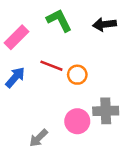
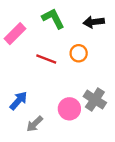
orange circle: (77, 75) -> (79, 53), moved
blue arrow: (15, 77) -> (18, 101), moved
gray cross: (106, 111) -> (95, 100), turned 35

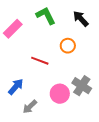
black arrow: (94, 22) -> (81, 19), turned 54
red line: (46, 59) -> (40, 61), moved

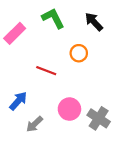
gray cross: (82, 86) -> (99, 118), moved

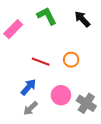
orange circle: (79, 53) -> (71, 60), moved
blue arrow: (18, 101) -> (28, 87), moved

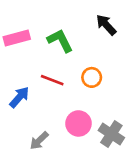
green L-shape: (47, 16) -> (60, 41), moved
pink rectangle: (13, 29) -> (17, 38), turned 30
blue arrow: (28, 87) -> (19, 97), moved

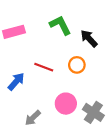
black arrow: (106, 25) -> (89, 38), moved
green L-shape: (60, 41) -> (60, 25), moved

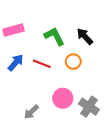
green L-shape: (60, 25) -> (54, 36), moved
blue arrow: (16, 81) -> (16, 63), moved

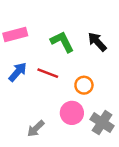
orange circle: (73, 62) -> (84, 85), moved

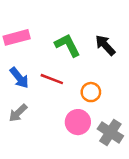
blue arrow: (18, 72) -> (19, 78), turned 100
gray arrow: (36, 129) -> (18, 113), moved

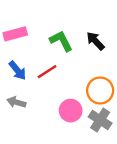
red line: (52, 79) -> (47, 72), turned -54
orange circle: (91, 92) -> (100, 90), moved, size x1.5
gray arrow: (18, 113) -> (16, 102), turned 60

